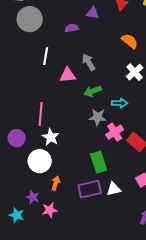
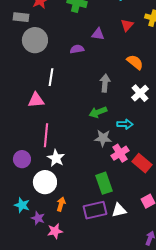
gray arrow: (89, 62) -> (105, 83), moved, turned 36
pink triangle: (68, 75) -> (36, 100), moved
cyan star: (17, 215) -> (22, 205), moved

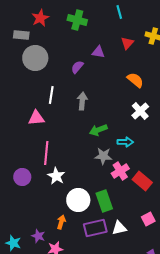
purple semicircle: (77, 49) -> (77, 67), turned -40
gray arrow: (105, 83) -> (82, 101), moved
white circle: (45, 182) -> (78, 200), moved
cyan star: (22, 205) -> (13, 243), moved

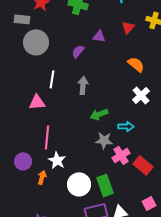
orange arrow: (61, 222) -> (42, 177), moved

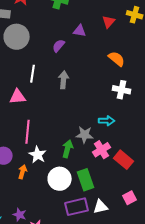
white cross: (141, 95) -> (122, 90), turned -36
green arrow: (99, 114) -> (68, 149), moved, turned 126

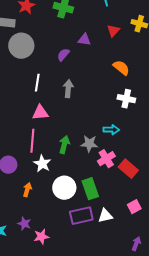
pink triangle: (18, 97) -> (40, 113), moved
green arrow: (68, 149) -> (64, 145), moved
orange arrow: (23, 172) -> (27, 190), moved

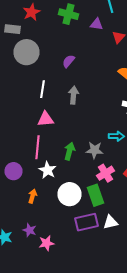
purple triangle: (84, 40) -> (96, 24), moved
pink cross: (106, 159) -> (106, 173), moved

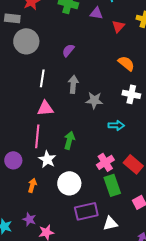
gray star: (94, 150) -> (94, 100), moved
green rectangle: (96, 195) -> (112, 185), moved
white triangle: (110, 222) -> (110, 223), moved

